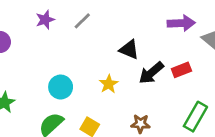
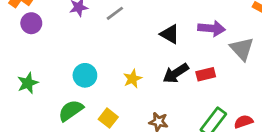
black triangle: (129, 50) -> (170, 34), moved

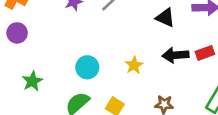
purple circle: (31, 23) -> (17, 33), moved
black arrow: (176, 73) -> (175, 55), turned 35

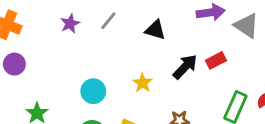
black triangle: (165, 18) -> (155, 30), moved
black arrow: (175, 55) -> (185, 67), turned 145

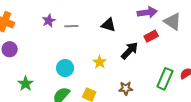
gray line: (108, 21) -> (71, 26), moved, turned 48
red rectangle: (216, 60) -> (151, 36), moved

